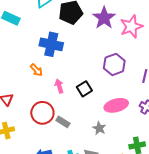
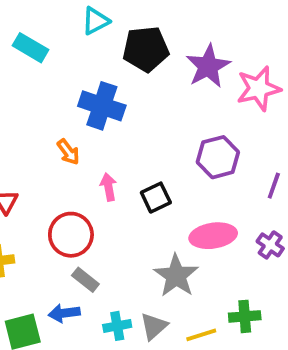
gray rectangle: (63, 122) -> (85, 280), moved
gray star: (99, 128) -> (176, 276), size x1.6

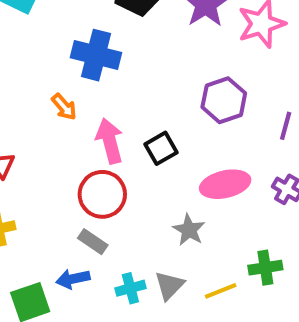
pink arrow: (108, 187) -> (110, 141), size x1.5
red circle: (71, 235) -> (102, 194), moved
gray star: (176, 276) -> (189, 230), size x0.7

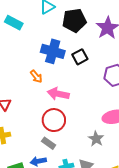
pink arrow: (110, 141) -> (58, 94), turned -65
black square: (161, 148) -> (80, 57), moved

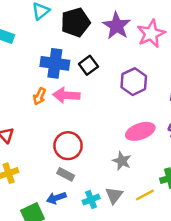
orange arrow: (36, 76) -> (39, 96), turned 72
pink arrow: (58, 94) -> (66, 95), moved

